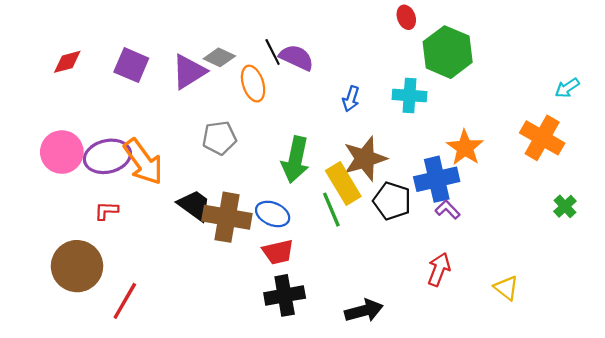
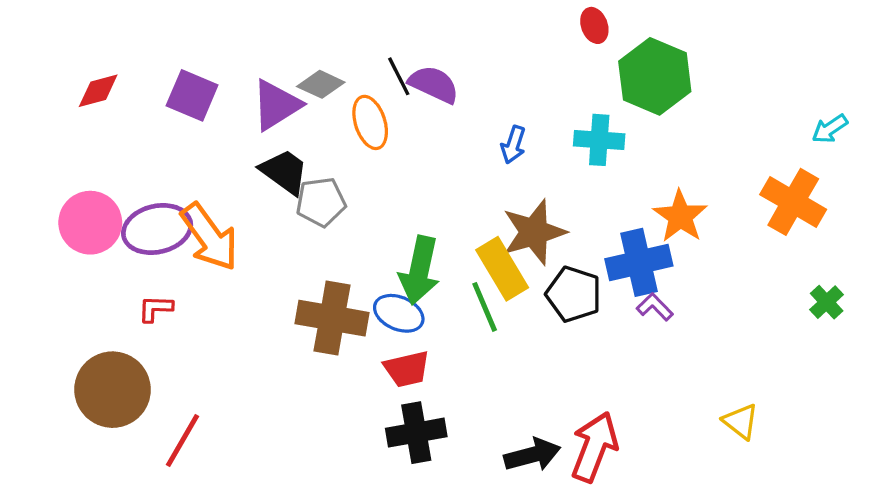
green arrow: (295, 160) -> (419, 270), moved
black trapezoid: (194, 205) -> (284, 172), moved
red arrow: (439, 269) -> (594, 447), moved, size x1.4

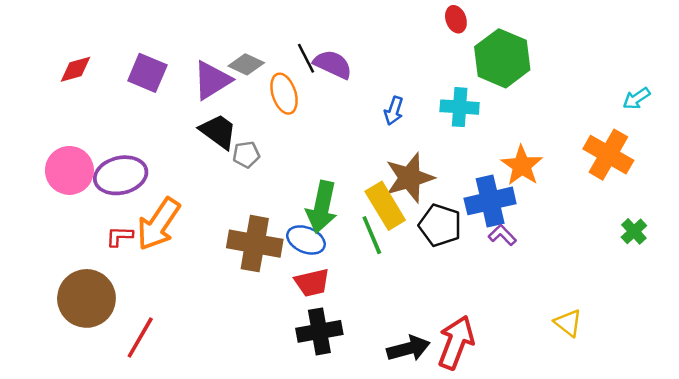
gray pentagon: (321, 202) -> (246, 155), size x0.7
orange arrow: (210, 237) -> (158, 224), moved, turned 70

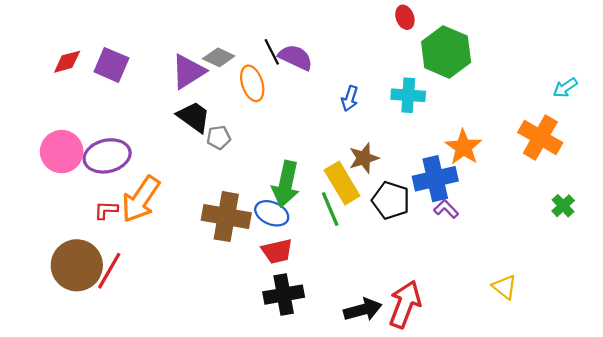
purple square: (147, 73) -> (111, 65), moved
brown star: (410, 178) -> (364, 158), size x0.7
red line: (140, 337) -> (109, 271), moved

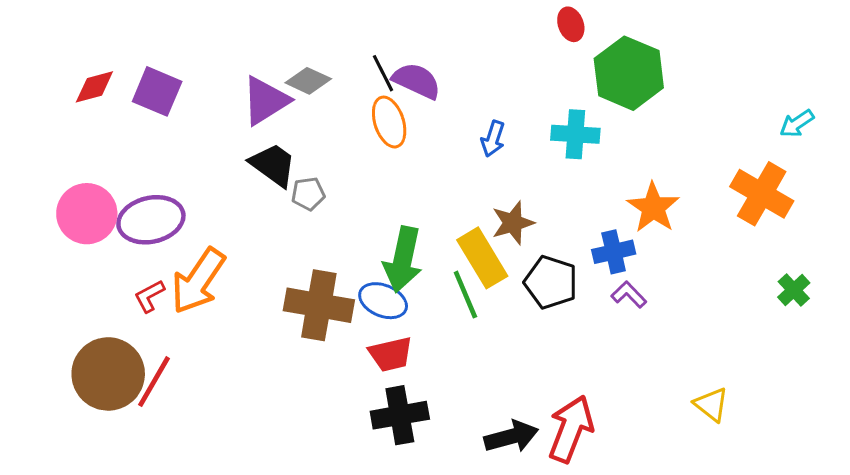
orange ellipse: (252, 83) -> (389, 122), moved
blue cross: (435, 179) -> (614, 252), size x0.7
red L-shape: (106, 210) -> (149, 296), turned -30

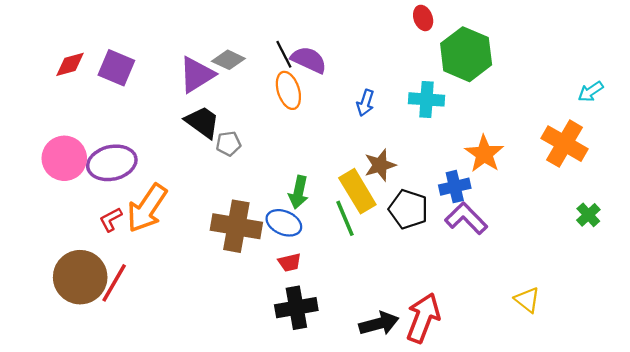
green arrow: (403, 259) -> (299, 192), size x0.7
purple L-shape: (629, 295) -> (466, 218), size x1.6
red trapezoid: (391, 354) -> (290, 262), size x0.7

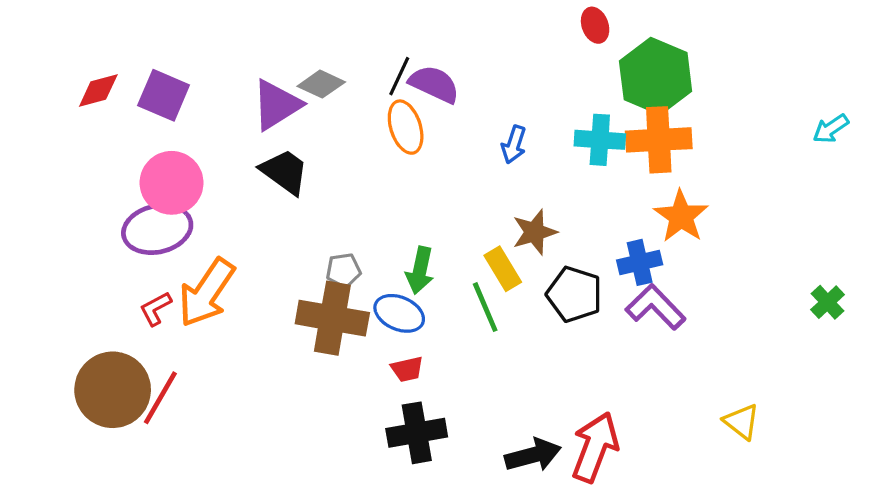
black line: (284, 54) -> (399, 76), turned 52
gray pentagon: (228, 144) -> (343, 270), moved
orange cross: (565, 144) -> (659, 140), moved, turned -33
pink circle: (64, 158) -> (172, 183), moved
yellow rectangle: (357, 191) -> (503, 269), size x0.7

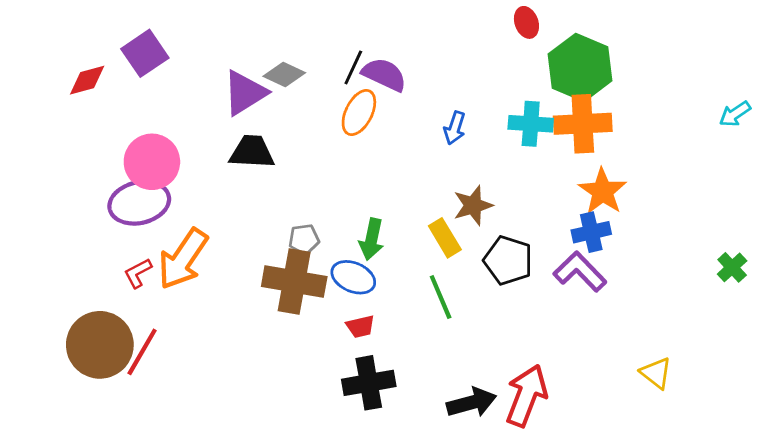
purple square: (164, 95) -> (145, 53), moved, turned 33
orange ellipse: (406, 127) -> (359, 113), turned 45
black trapezoid: (285, 172) -> (252, 152), turned -33
blue cross: (640, 262) -> (591, 232), moved
green line: (485, 307) -> (441, 297), moved

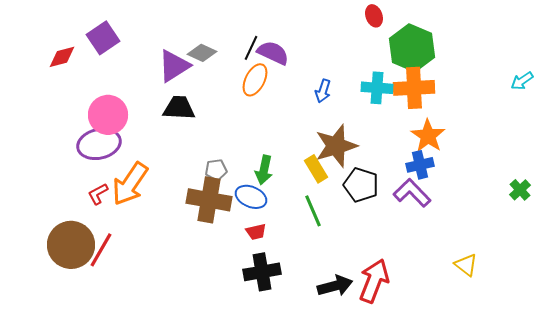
brown star: (473, 205) -> (336, 146), size x1.5

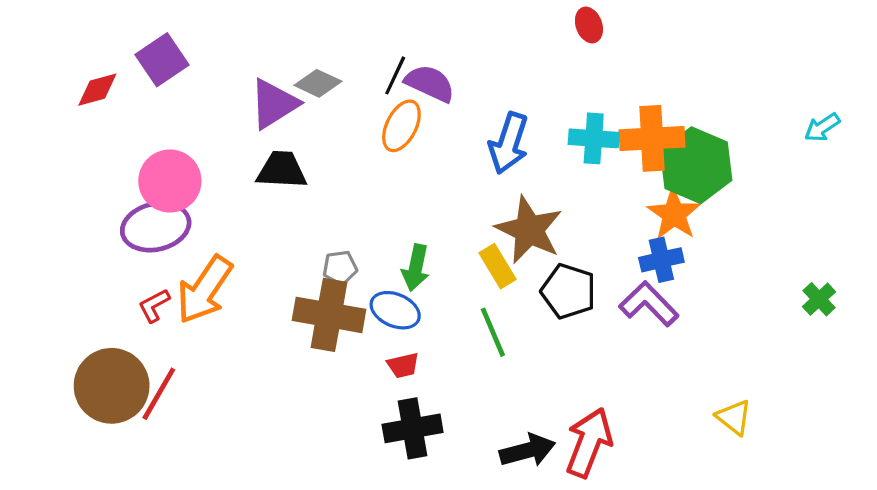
green hexagon: (412, 48) -> (696, 165), moved
blue arrow: (323, 91) -> (509, 143), size x1.6
brown star: (336, 146) -> (529, 230), turned -30

